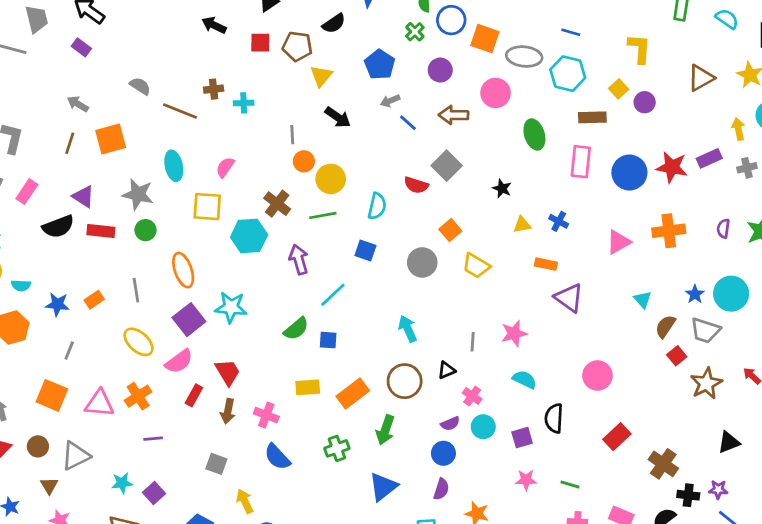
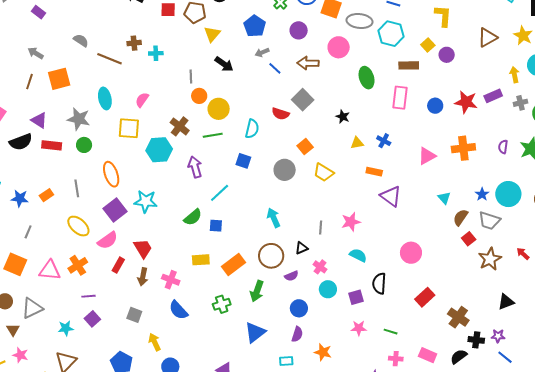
blue circle: (629, 173) -> (435, 106), size x0.6
purple semicircle: (450, 424) -> (291, 276), moved
purple square: (154, 493) -> (92, 319), moved

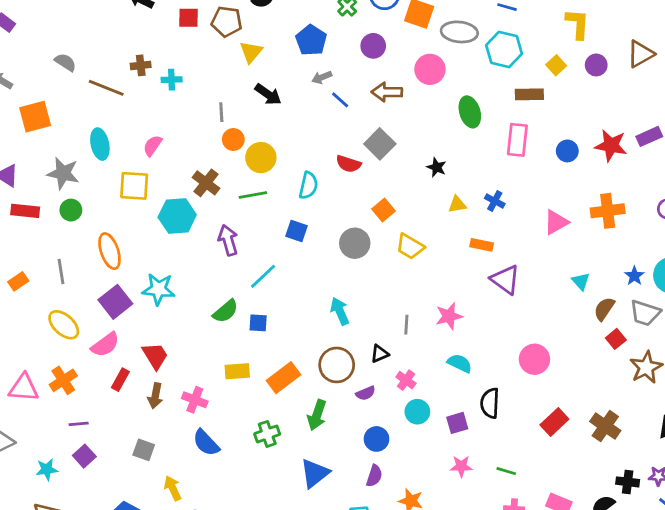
purple circle: (447, 55) -> (596, 65), moved
brown cross: (458, 317) -> (605, 426), moved

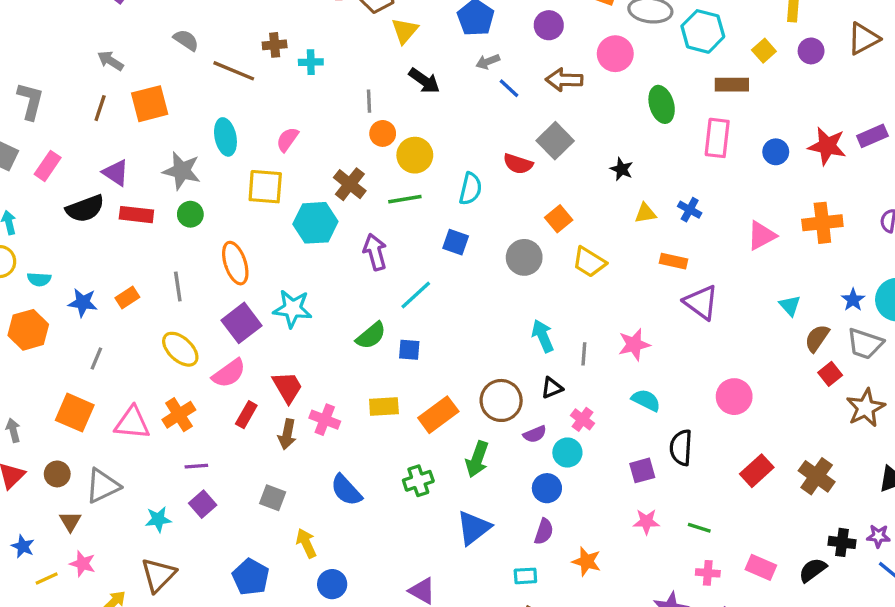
cyan arrow: (340, 311) -> (543, 336), moved
pink cross: (195, 400) -> (325, 420), moved
cyan circle: (417, 412) -> (567, 453), moved

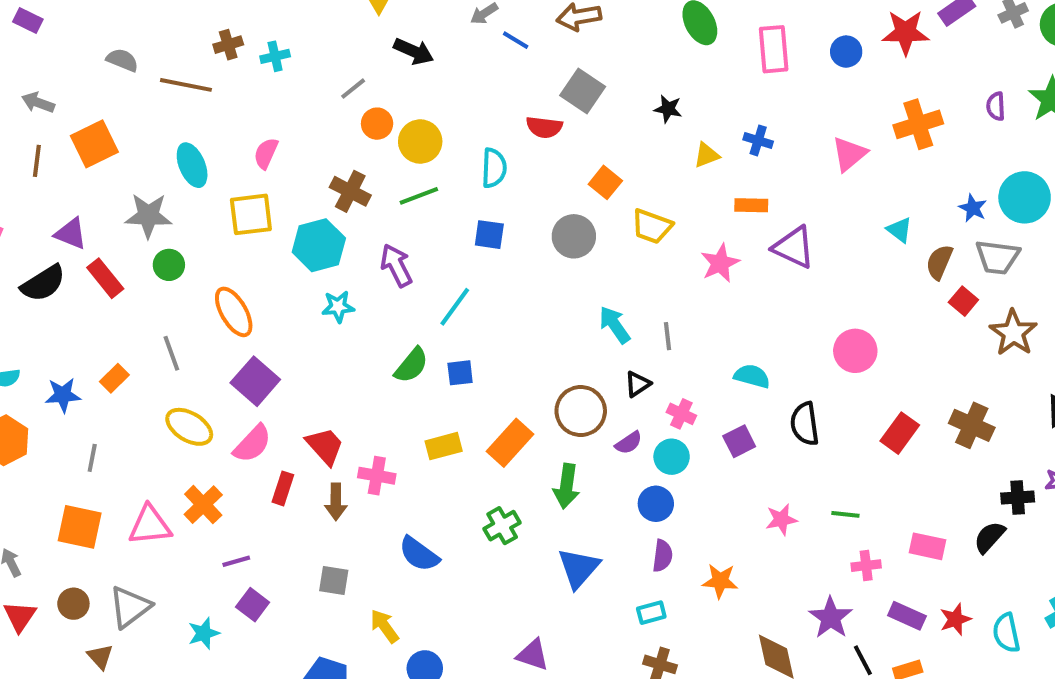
gray line: (369, 101) -> (353, 89), turned 65
red rectangle: (136, 215) -> (105, 278), turned 56
cyan star: (292, 309) -> (338, 307), moved, size x0.7
pink star: (634, 345) -> (720, 263), moved
purple square: (642, 470) -> (739, 441), moved

